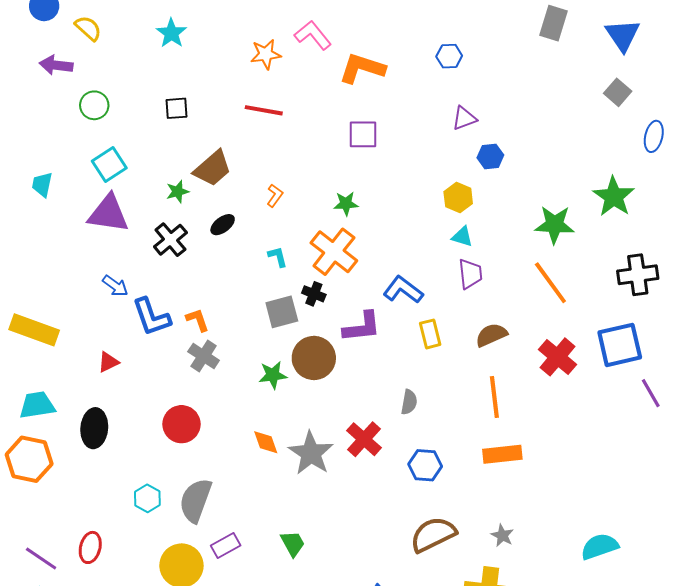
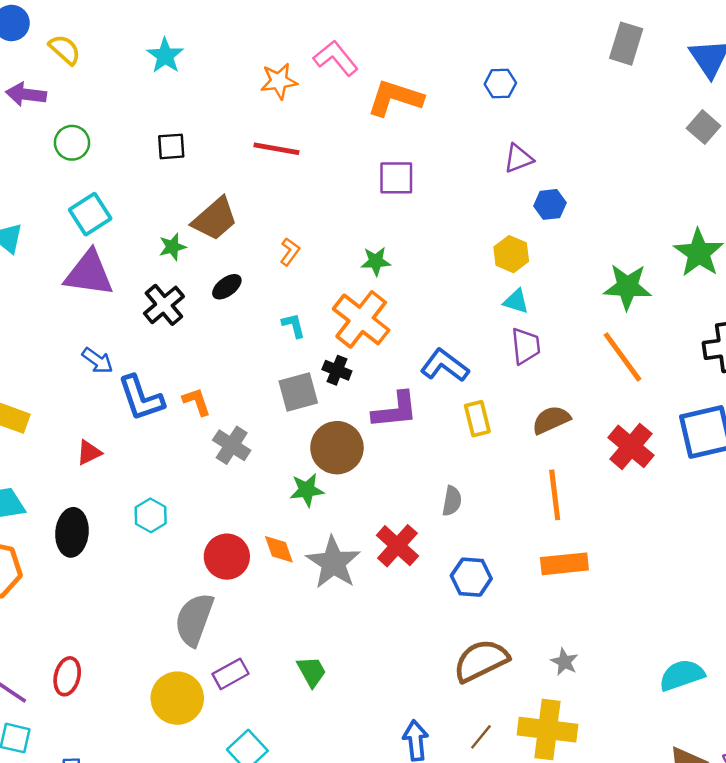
gray cross: (204, 356) -> (232, 445), moved
green star: (273, 375) -> (307, 490), moved
red circle: (181, 424) -> (227, 557), moved
cyan hexagon: (147, 498) -> (151, 515), moved

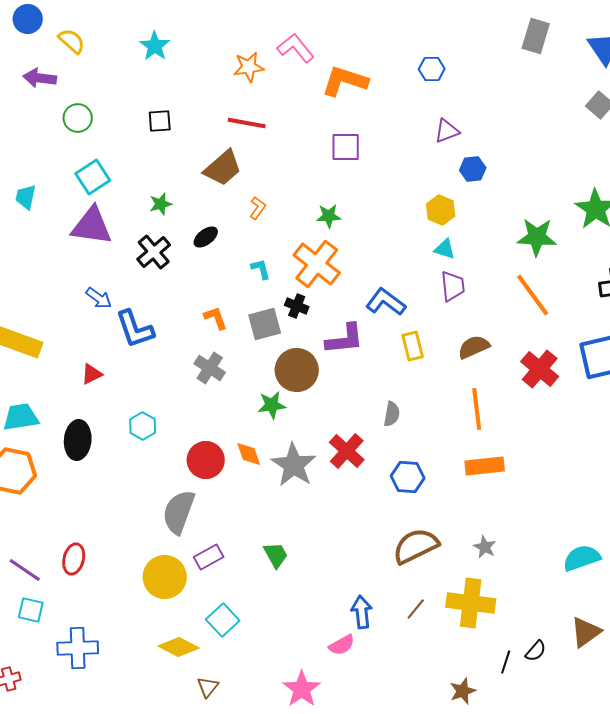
brown trapezoid: (215, 219) -> (223, 168), moved
orange L-shape: (197, 402) -> (216, 318), moved

